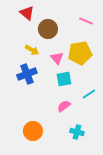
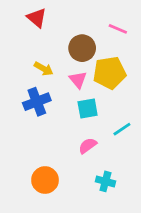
brown circle: (48, 29) -> (82, 48), moved

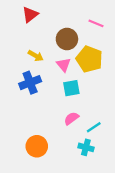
red triangle: (37, 18) -> (30, 14), turned 42
yellow pentagon: (110, 73) -> (89, 59), turned 30
cyan line: (122, 129) -> (94, 127), moved

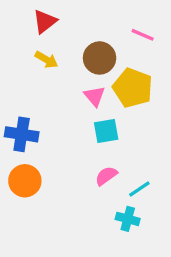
yellow arrow: (36, 56) -> (46, 60), moved
blue cross: (30, 83) -> (22, 134), moved, turned 30
orange circle: (37, 146) -> (25, 181), moved

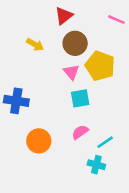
red triangle: (45, 21) -> (64, 16), moved
pink line: (143, 35) -> (116, 20), moved
orange circle: (25, 181) -> (39, 141), moved

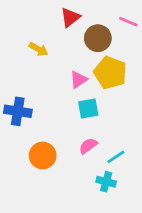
brown circle: (75, 43) -> (98, 38), moved
pink triangle: (71, 72) -> (79, 80), turned 36

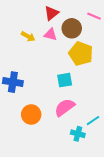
pink triangle: (79, 80) -> (50, 34), moved, turned 48
pink semicircle: (88, 146) -> (65, 107), size x1.5
cyan line: (116, 157) -> (93, 121), moved

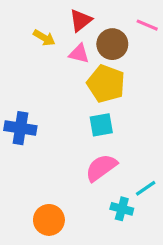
yellow arrow: (28, 36) -> (44, 38), moved
yellow pentagon: (81, 54) -> (106, 84), moved
orange circle: (31, 115) -> (49, 220), moved

